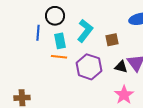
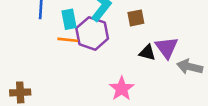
purple hexagon: (89, 67) -> (92, 33), moved
pink star: (124, 95) -> (122, 89), moved

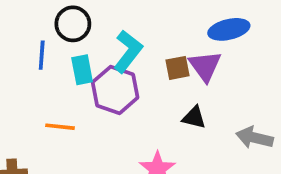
orange line: (68, 40) -> (60, 127), moved
purple triangle: (167, 48) -> (205, 66), moved

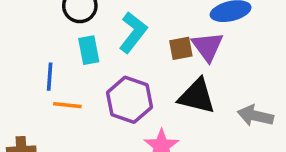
blue line: (42, 55) -> (50, 77), moved
purple hexagon: (115, 90) -> (129, 100), moved
black triangle: (194, 117) -> (197, 96), size x1.6

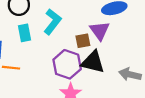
brown square: (181, 48) -> (83, 41), moved
purple hexagon: (129, 100) -> (67, 64), moved

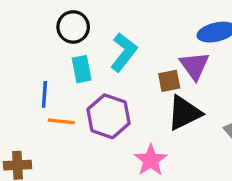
black triangle: (93, 62) -> (184, 113), turned -40
purple hexagon: (67, 64) -> (109, 116), moved

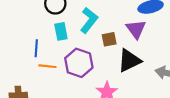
brown square: (169, 81) -> (109, 39), moved

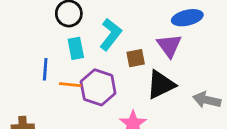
orange line: (47, 66) -> (70, 85), moved

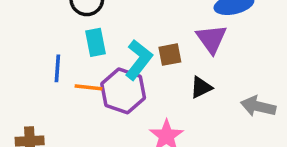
cyan L-shape: (111, 34) -> (139, 60), moved
black triangle: (161, 85) -> (201, 87), size x0.6

